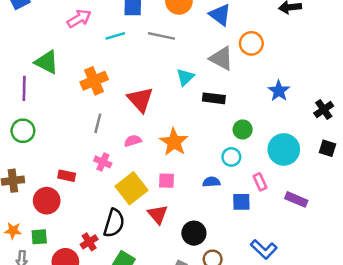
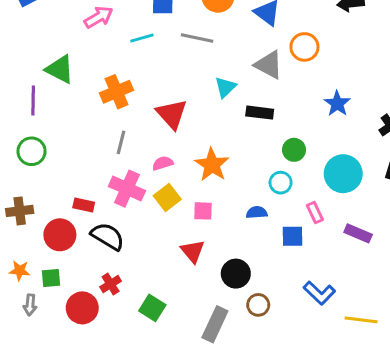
pink cross: (103, 162) -> (127, 189), size x1.6
yellow square: (132, 188) -> (167, 198), moved, size x0.7
black semicircle: (114, 223) -> (108, 236), moved, turned -76

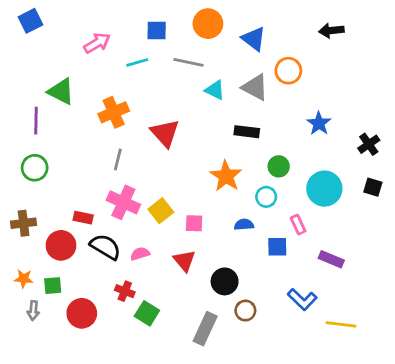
cyan triangle: (225, 87) -> (215, 90), moved, turned -50
pink semicircle: (163, 163) -> (140, 254), moved
orange star: (212, 165) -> (226, 176), moved
purple rectangle: (358, 233) -> (331, 259), moved
red cross: (111, 284) -> (125, 291), moved, turned -36

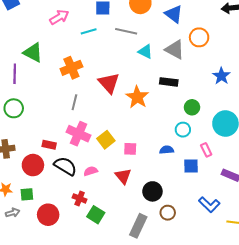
orange star: (226, 176) -> (137, 97), moved
gray arrow: (33, 311) -> (13, 213), turned -112

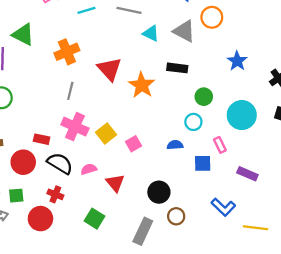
pink square: (130, 149) -> (134, 144), turned -32
red triangle: (123, 176) -> (115, 183), moved
red cross: (80, 198) -> (55, 194), moved

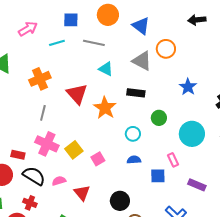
cyan triangle: (151, 33) -> (106, 69), moved
cyan circle: (193, 122) -> (133, 134), moved

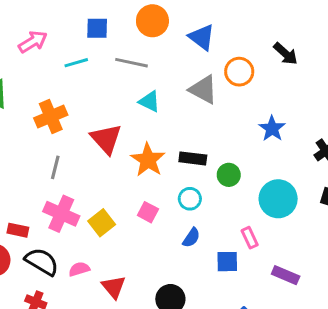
black arrow: (197, 20) -> (286, 54), moved, turned -132
black rectangle: (136, 93) -> (193, 158), moved
pink square: (98, 159) -> (148, 212), moved, turned -32
blue semicircle: (134, 160) -> (191, 238), turned 128

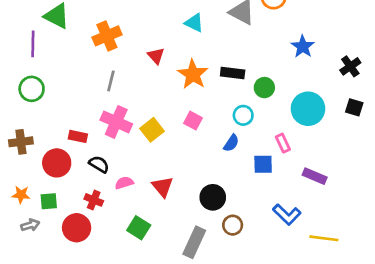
red triangle: (106, 139) -> (156, 56), size x0.6
cyan circle: (190, 199) -> (243, 115), moved
black semicircle: (42, 262) -> (99, 164), size x0.7
pink semicircle: (79, 269) -> (124, 183), moved

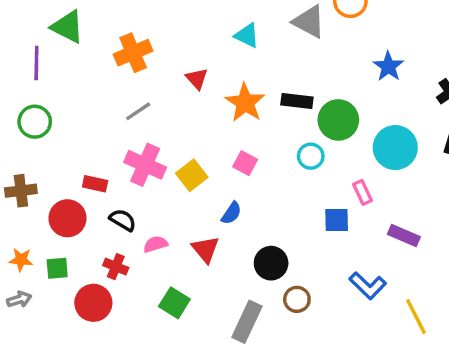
gray line: (111, 81) -> (138, 111), turned 42
green circle: (264, 88) -> (338, 120), size x1.5
blue semicircle: (231, 143) -> (231, 213), moved
gray arrow: (30, 225) -> (19, 299), moved
yellow line: (324, 238) -> (416, 317), turned 56

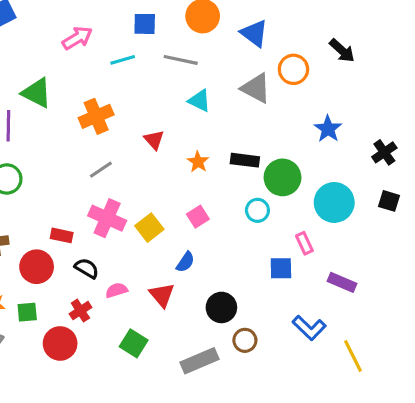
orange star: (245, 103) -> (198, 162), size x0.6
pink square: (245, 163) -> (198, 217), turned 30
red cross: (116, 267) -> (80, 311), turned 35
gray rectangle: (247, 322) -> (199, 361), turned 42

